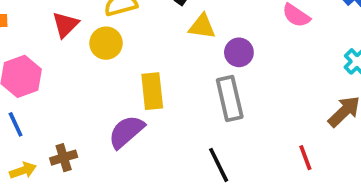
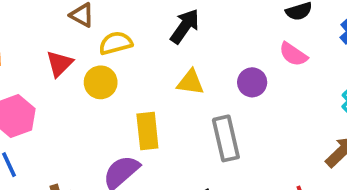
yellow triangle: (202, 27) -> (190, 82), moved
purple circle: (239, 52) -> (252, 82), moved

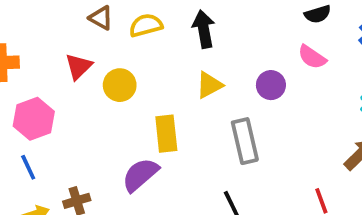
black arrow: (185, 26) -> (204, 29), turned -45
yellow semicircle: (116, 43) -> (146, 25), moved
yellow triangle: (190, 82) -> (209, 85), turned -36

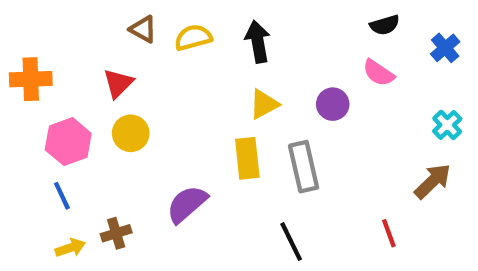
yellow circle: (120, 85) -> (131, 133), moved
yellow rectangle: (166, 134) -> (247, 158), moved

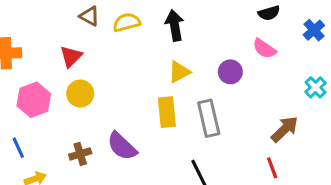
brown arrow: (433, 181) -> (285, 129), moved
blue line: (62, 196) -> (18, 148), moved
purple semicircle: (187, 204) -> (122, 146), turned -96
brown cross: (116, 233) -> (80, 154), moved

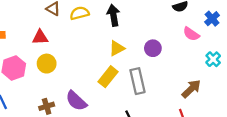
pink semicircle: (264, 49) -> (191, 34), moved
red triangle: (71, 56) -> (40, 37), turned 42
yellow rectangle: (167, 112) -> (108, 77), turned 45

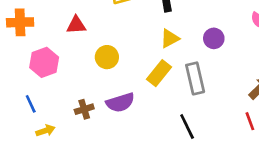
yellow circle: (47, 64) -> (107, 57), moved
purple semicircle: (76, 101) -> (120, 103), turned -60

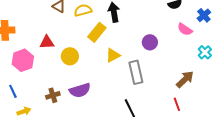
red triangle: (76, 25) -> (47, 42), moved
yellow triangle: (170, 38) -> (113, 55), moved
yellow rectangle: (159, 73) -> (97, 32), moved

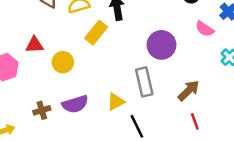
purple circle: (150, 42) -> (161, 45), size x1.5
yellow triangle: (113, 55) -> (116, 102), moved
brown arrow: (185, 79) -> (189, 91), moved

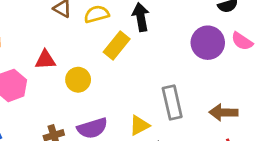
purple circle: (161, 45) -> (208, 43), moved
brown arrow: (189, 91) -> (223, 113), turned -135

